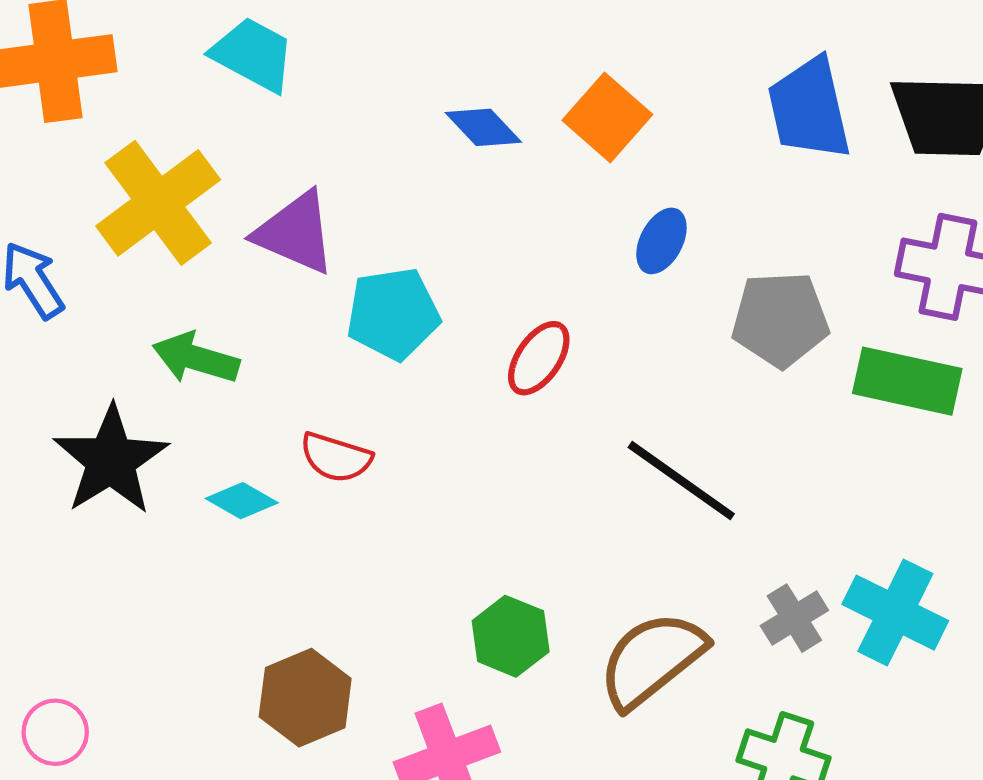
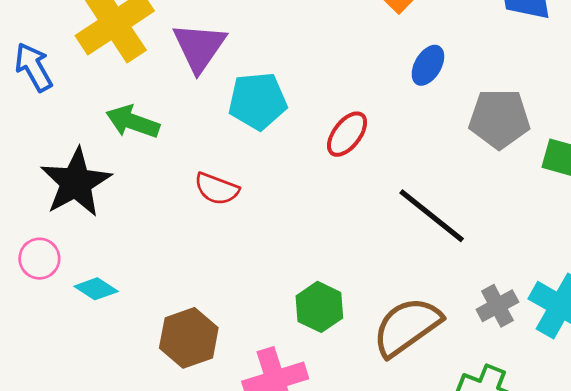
purple triangle: (295, 233) -> (199, 47), turned 38
cyan diamond: (242, 501) -> (96, 289), moved
pink circle: (55, 732) -> (39, 259), moved

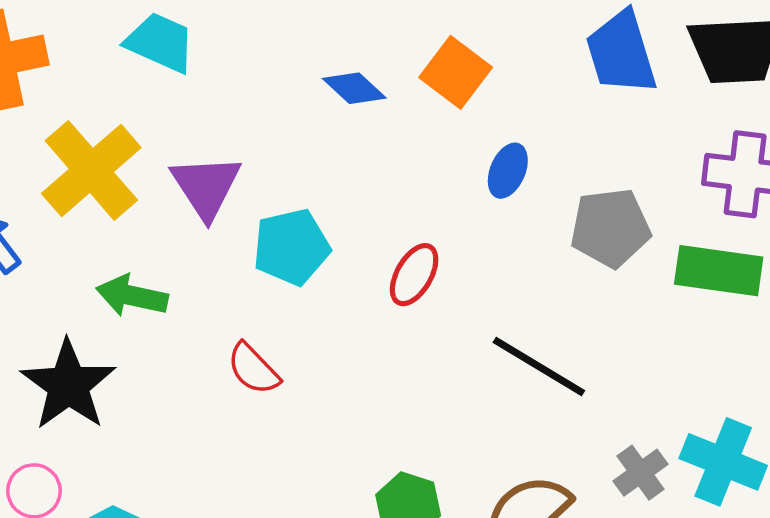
red semicircle: (217, 189) -> (253, 369), turned 33

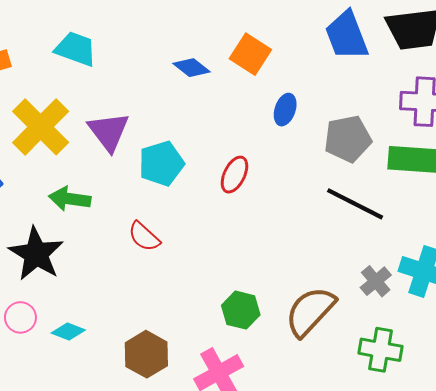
black line: (539, 367) -> (355, 204), moved

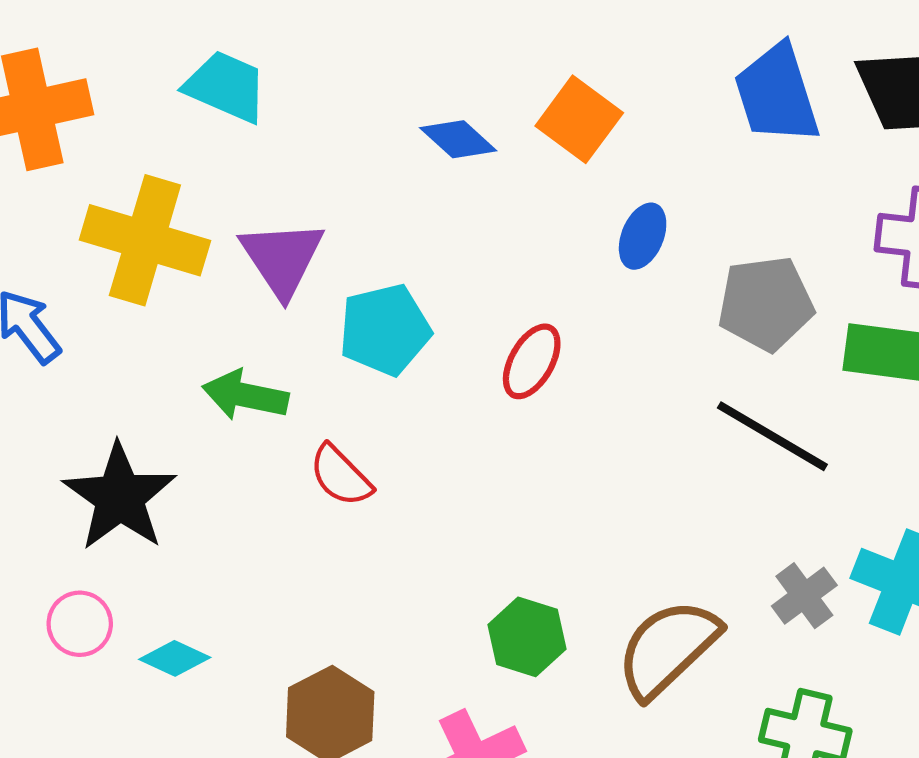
yellow cross: (41, 127) -> (145, 240), turned -32
green arrow: (70, 199) -> (245, 395), moved

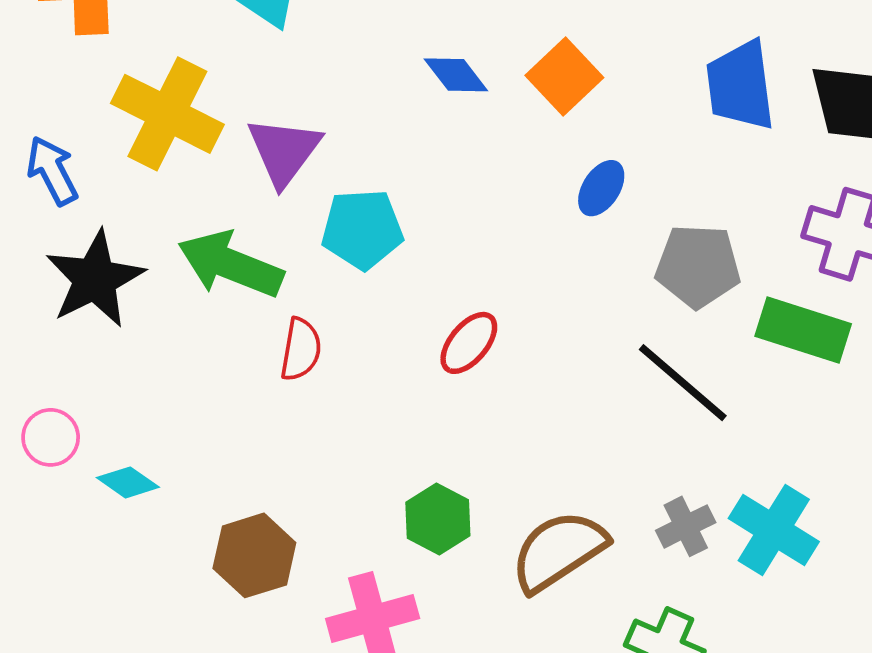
red ellipse: (532, 361) -> (469, 343), moved
green arrow: (245, 395) -> (230, 264), size x1.4
red semicircle: (341, 476) -> (301, 349), turned -136
black star: (120, 497) -> (95, 279), moved

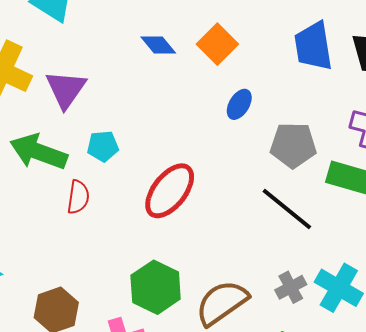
cyan pentagon: (362, 229) -> (103, 146), moved, size x0.7
red ellipse: (469, 343) -> (170, 191), size x1.6
green hexagon: (438, 519) -> (156, 287), size x1.4

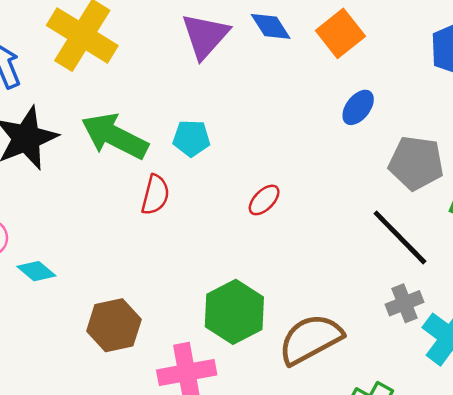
purple triangle: (66, 89) -> (205, 36), moved
red ellipse: (170, 191) -> (264, 200), size x0.5
gray cross: (291, 287) -> (404, 303), moved

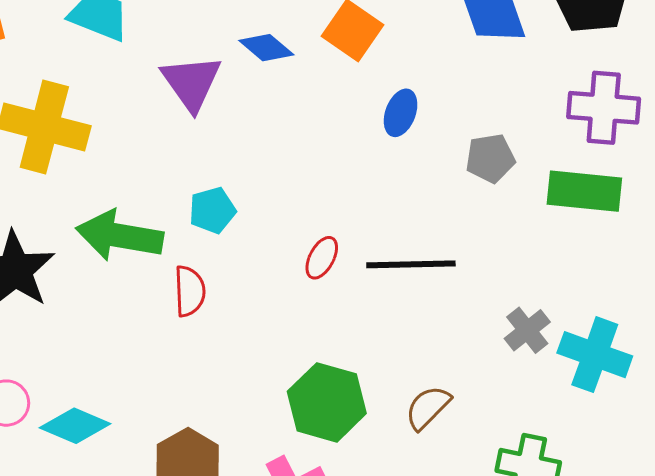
gray pentagon: (416, 163) -> (490, 158), size x0.7
black line: (400, 237) -> (411, 264), moved, turned -30
cyan diamond: (36, 271) -> (75, 426), size x1.4
brown semicircle: (310, 339) -> (428, 407), size x0.6

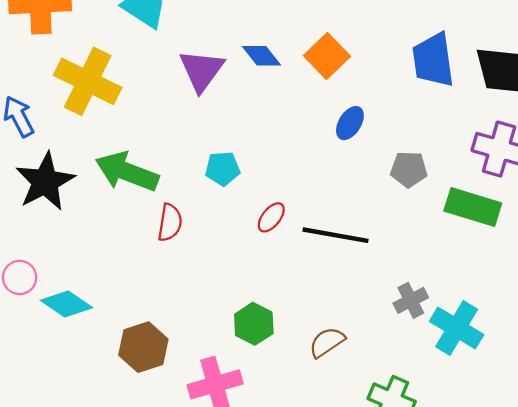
cyan pentagon: (212, 210) -> (222, 168), moved
green hexagon: (327, 402) -> (254, 324), size x0.7

